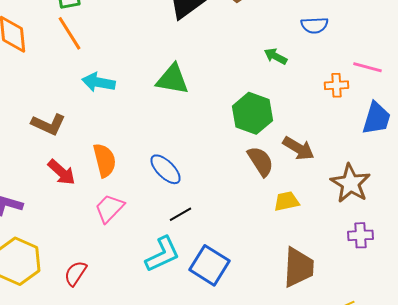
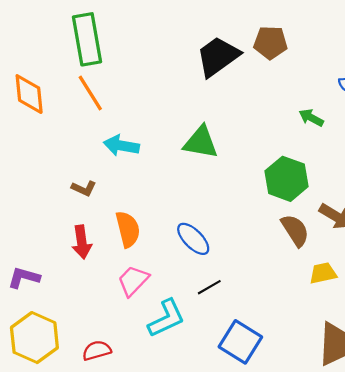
brown L-shape: (48, 124) -> (84, 188), moved, size x0.7
red arrow: (61, 172) -> (82, 242), turned 40
cyan L-shape: (162, 254) -> (166, 318), moved
red semicircle: (75, 273) -> (97, 350), turned 40

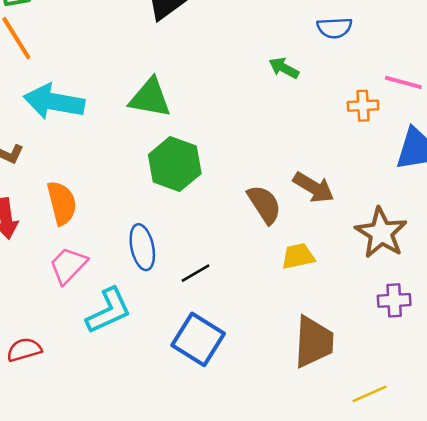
cyan arrow: (121, 146) -> (54, 102), size x1.4
green hexagon: (287, 179) -> (175, 164), moved
blue ellipse: (193, 239) -> (142, 247), moved, turned 33
black line: (209, 287) -> (196, 273), moved

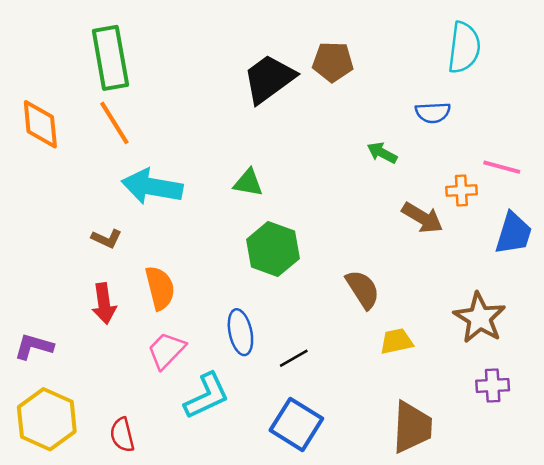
green triangle: (150, 98) -> (248, 183), size x0.7
brown arrow: (314, 187) -> (422, 218), moved
red semicircle: (24, 350) -> (122, 435), turned -88

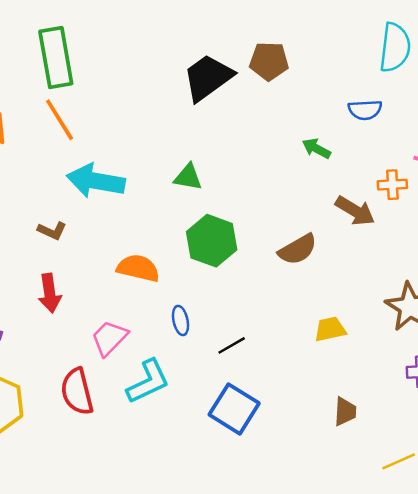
orange semicircle: (160, 288) -> (138, 268), moved, turned -63
brown semicircle: (363, 289) -> (298, 249), moved, turned 93
blue ellipse: (240, 332) -> (181, 320), size x0.7
brown trapezoid: (412, 427) -> (345, 411), size x0.6
red semicircle: (122, 435) -> (77, 392), moved, size x1.4

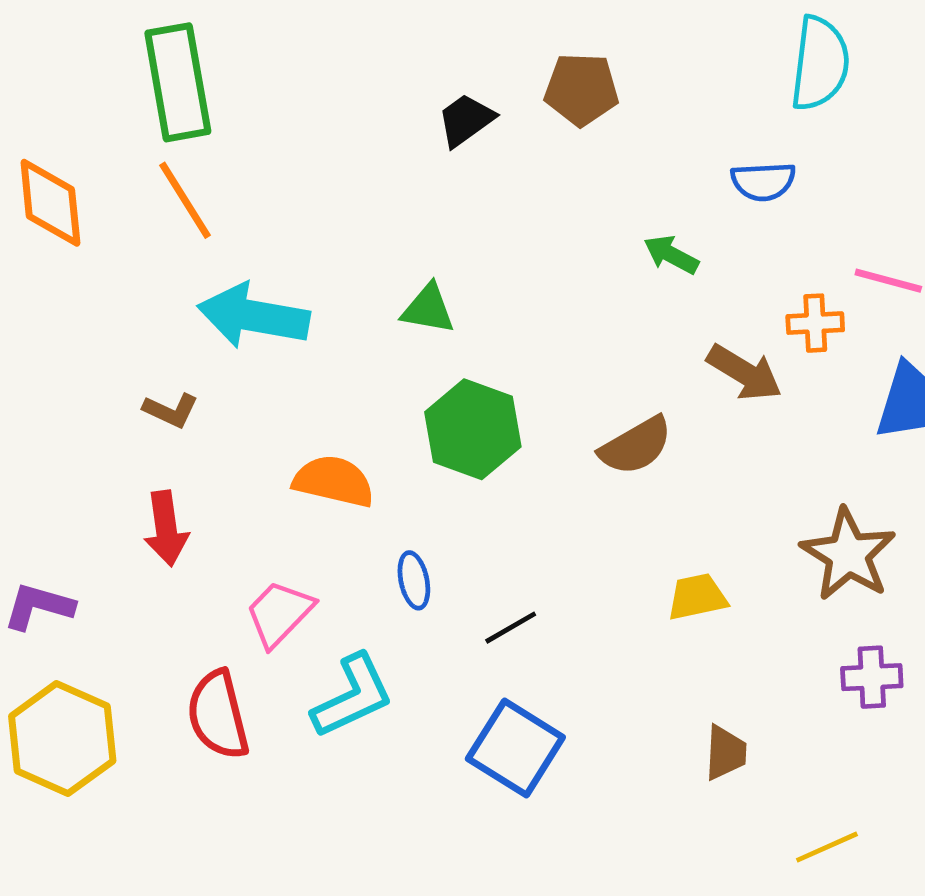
black trapezoid: (208, 77) -> (466, 120), size x0.6

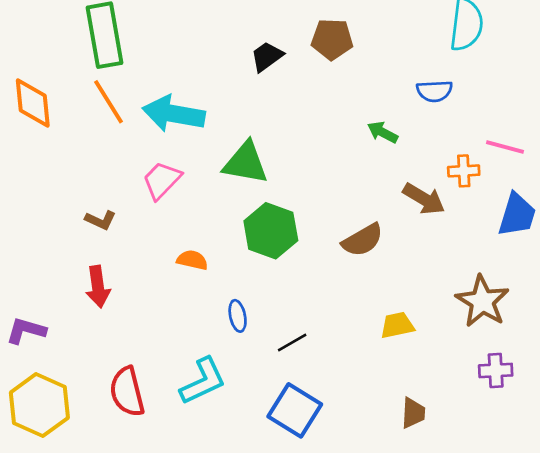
green triangle: (428, 309) -> (246, 163), size x1.5
cyan arrow: (253, 316) -> (174, 114), moved
orange semicircle: (334, 481) -> (192, 260), size x0.7
pink trapezoid: (279, 613) -> (162, 180), moved

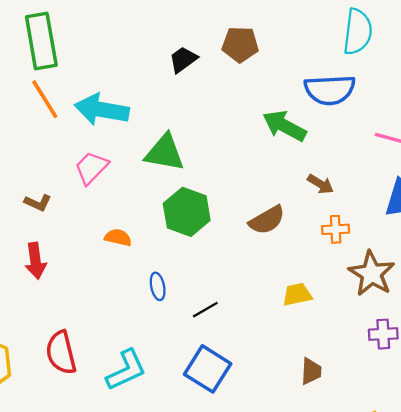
blue semicircle: (434, 91) -> (330, 90), size x1.6
green arrow: (383, 132) -> (284, 126), size x1.6
orange cross: (464, 171) -> (336, 229), moved
brown arrow: (424, 199) -> (320, 184), size x0.7
cyan L-shape: (203, 381) -> (126, 370), moved

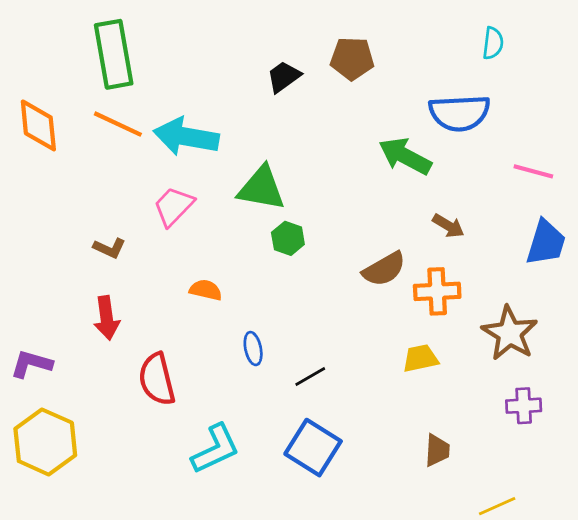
cyan semicircle: (358, 32) -> (493, 43), size x0.6
orange line: (45, 99) -> (118, 124), turned -33
green hexagon: (187, 212) -> (288, 238), moved, size x0.6
orange cross: (336, 229) -> (437, 291), moved, size x1.4
red semicircle: (61, 353) -> (157, 379), moved

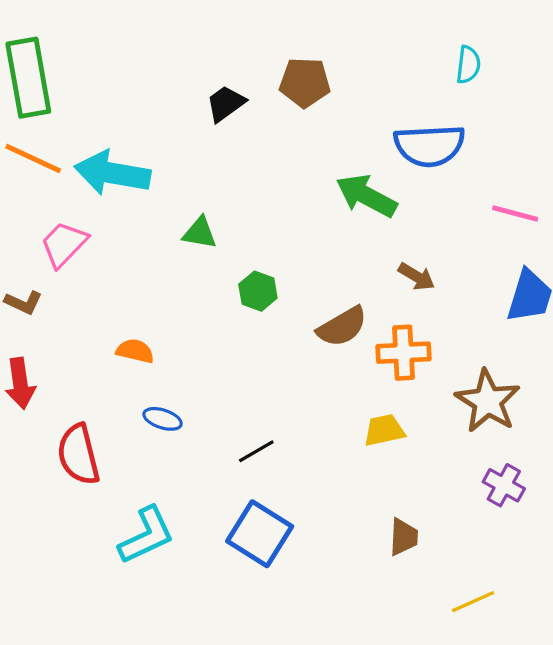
green triangle: (261, 188) -> (200, 233), size x0.6
pink trapezoid: (174, 206) -> (64, 244), moved
green hexagon: (288, 238) -> (258, 291), moved
blue ellipse: (253, 349) -> (163, 419), moved, turned -60
purple cross: (524, 406) -> (504, 485), turned 32

